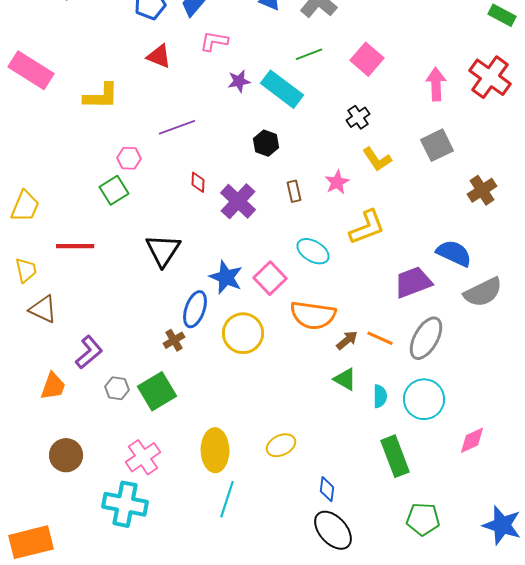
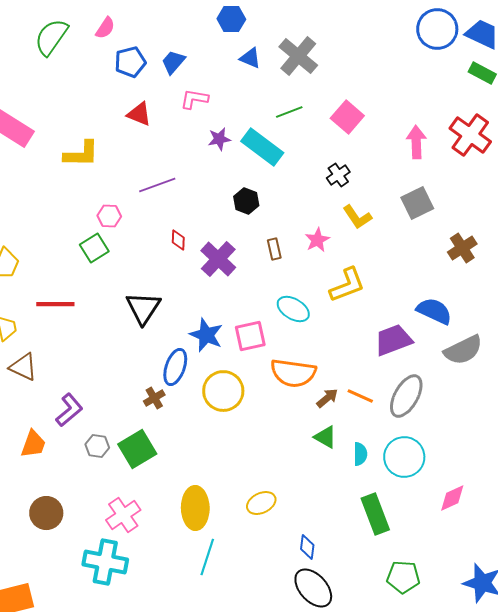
pink square: (270, 278) -> (250, 336), turned 32

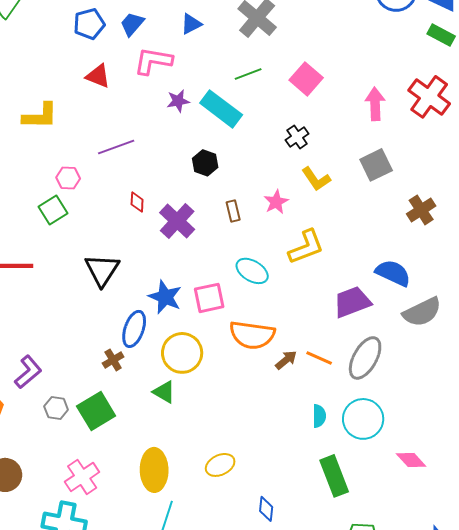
blue triangle: (250, 58) -> (191, 24), moved, turned -50
pink L-shape: (194, 99) -> (153, 61), size x1.4
green triangle: (325, 437) -> (164, 392), moved
pink diamond: (452, 498) -> (411, 460), turned 72

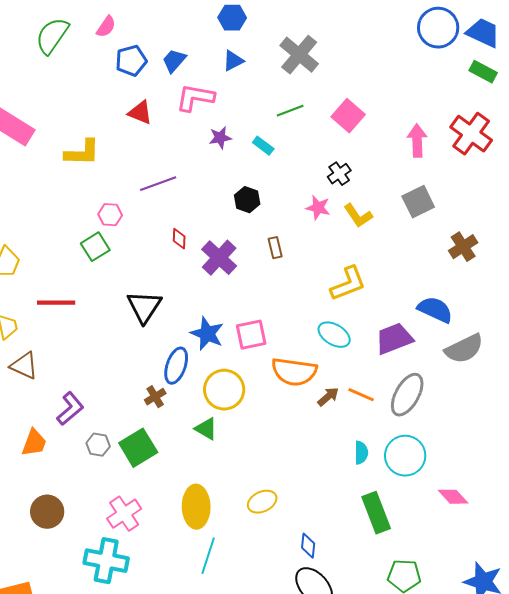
cyan rectangle: (221, 109) -> (263, 146), size x0.5
pink star: (276, 202) -> (318, 208), moved, turned -30
cyan ellipse: (252, 271) -> (334, 335), moved

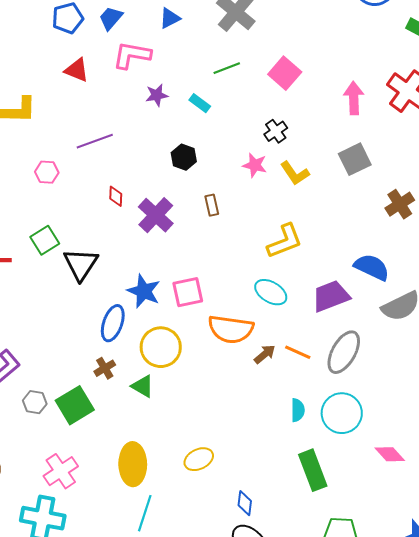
green square: (95, 247) -> (45, 240), moved
brown cross: (155, 397) -> (105, 368), moved

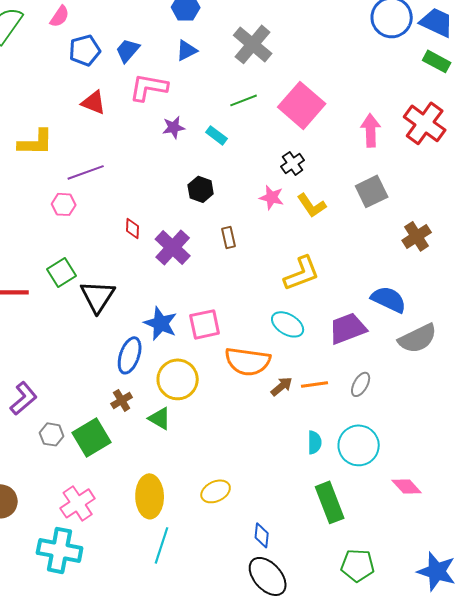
pink square: (285, 73) -> (302, 105), size x1.4
purple line: (95, 141) -> (86, 172), moved
orange line: (298, 352) -> (315, 384), turned -32
gray ellipse: (344, 352) -> (361, 384), size x0.6

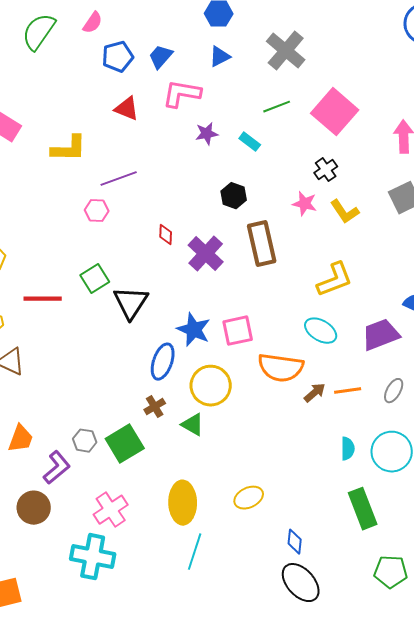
brown rectangle: (229, 237) -> (262, 244), size x2.0
purple L-shape: (24, 398) -> (57, 468), moved

